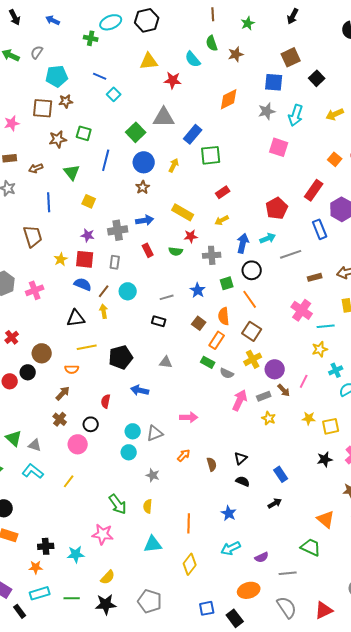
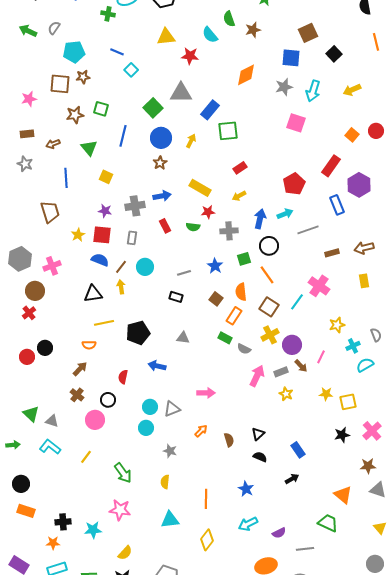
cyan line: (326, 326) -> (297, 302), moved, turned -48
brown circle: (42, 353) -> (35, 291), moved
green arrow: (118, 504) -> (123, 473), moved

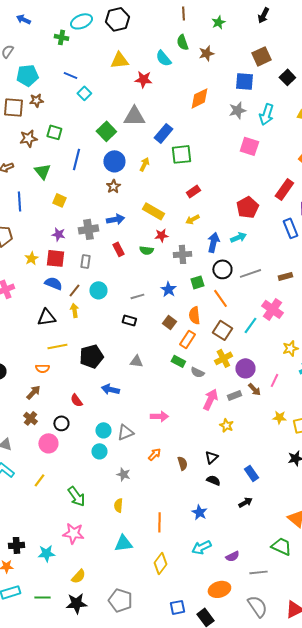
gray line: (308, 230) -> (250, 273), moved
red semicircle: (123, 377) -> (76, 400), turned -48
yellow star: (286, 394) -> (226, 425), moved

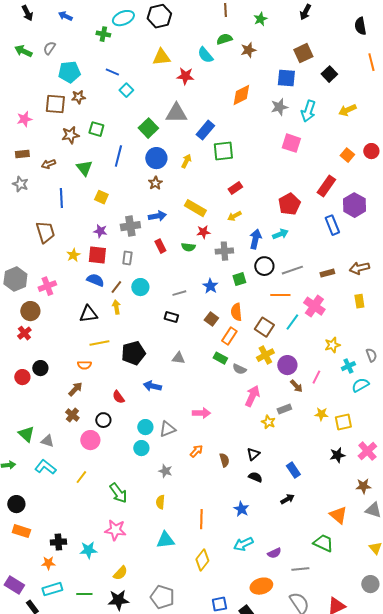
green semicircle: (182, 42) -> (224, 39), turned 91
orange line: (220, 298) -> (280, 295), moved, turned -54
gray rectangle: (234, 395) -> (284, 409), moved

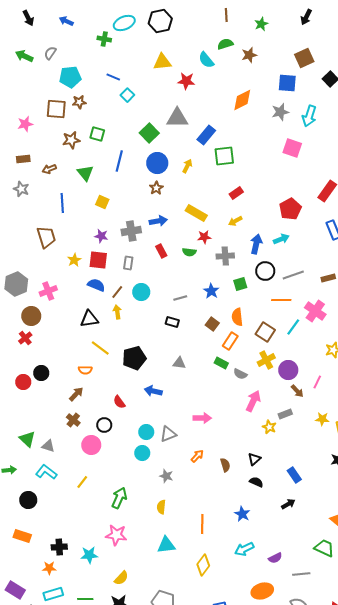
yellow line: (99, 343) -> (100, 348), turned 48
green arrow: (118, 493) -> (119, 498), turned -120
black circle: (16, 504) -> (28, 500), moved

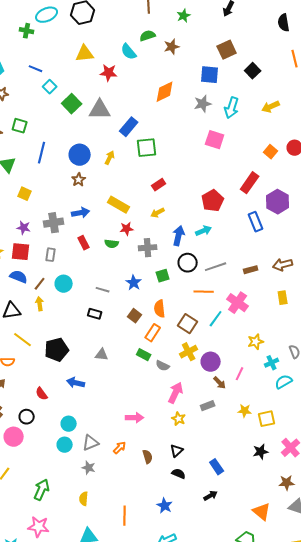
green square: (149, 133) -> (72, 104), moved
gray line: (180, 298) -> (103, 290), turned 32
pink arrow: (202, 418) -> (135, 418), moved
yellow star: (269, 427) -> (179, 419), moved
gray triangle: (168, 434) -> (91, 443), moved

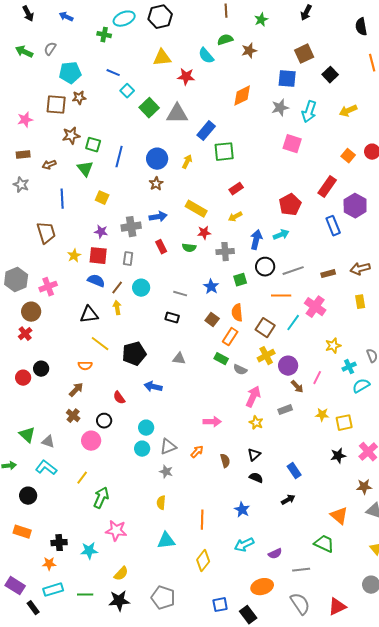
green square: (20, 126) -> (93, 145), moved
green arrow: (42, 490) -> (101, 498), moved

